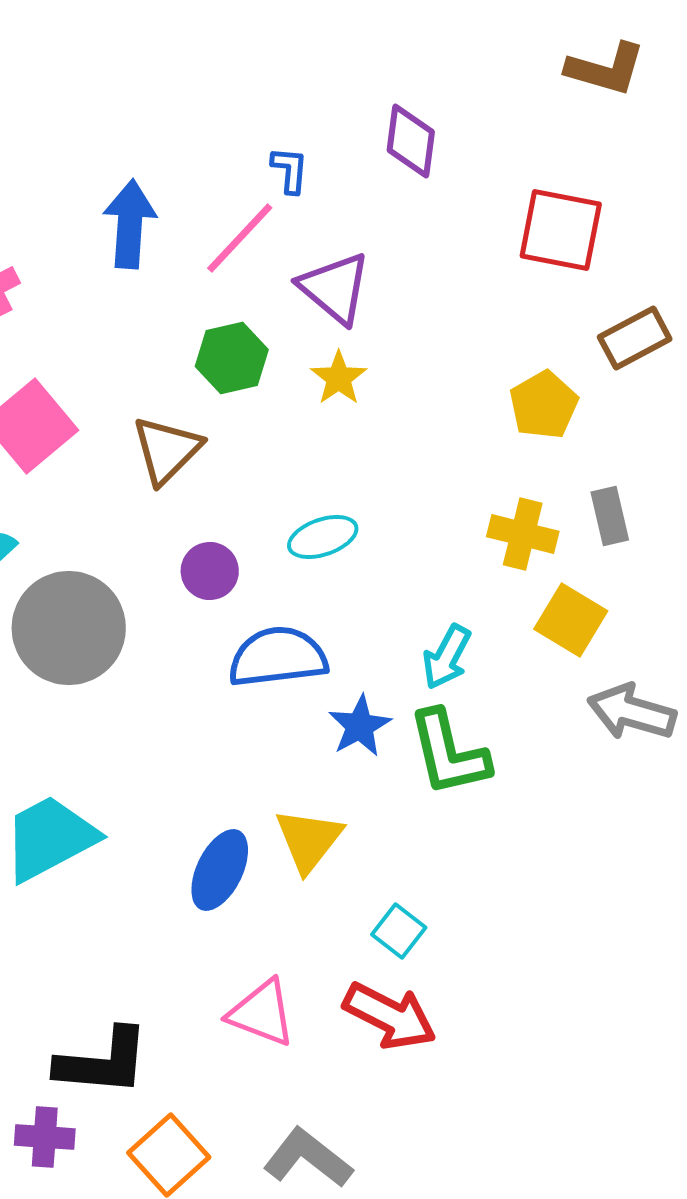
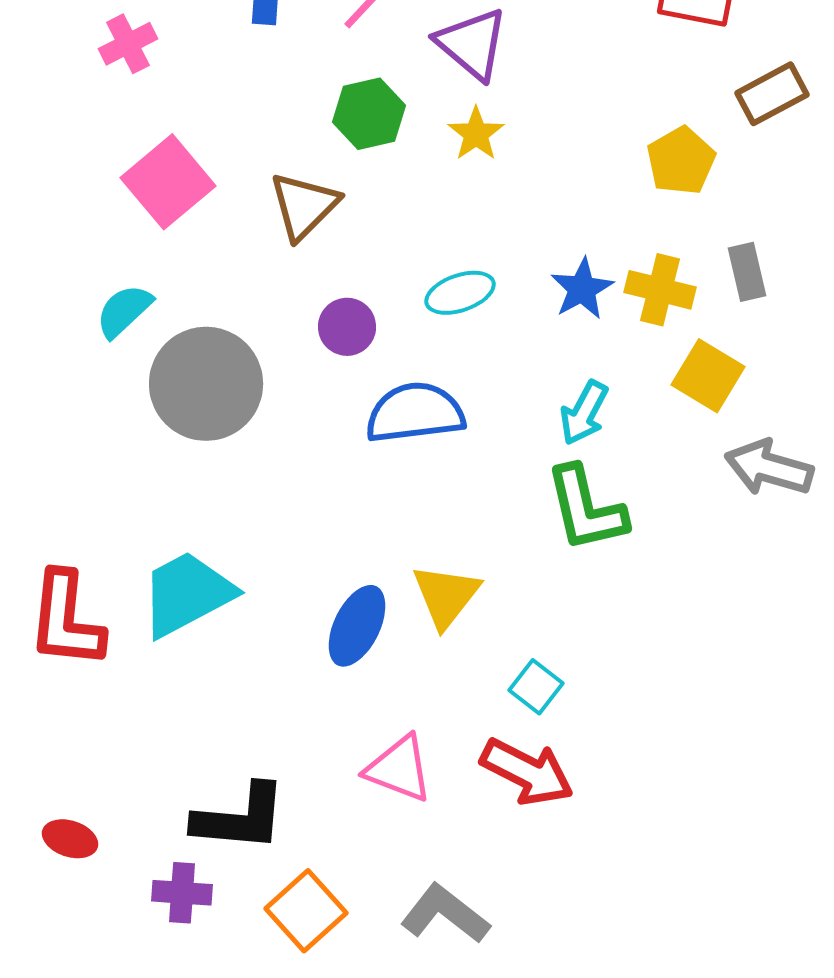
blue star: (360, 726) -> (582, 289), moved

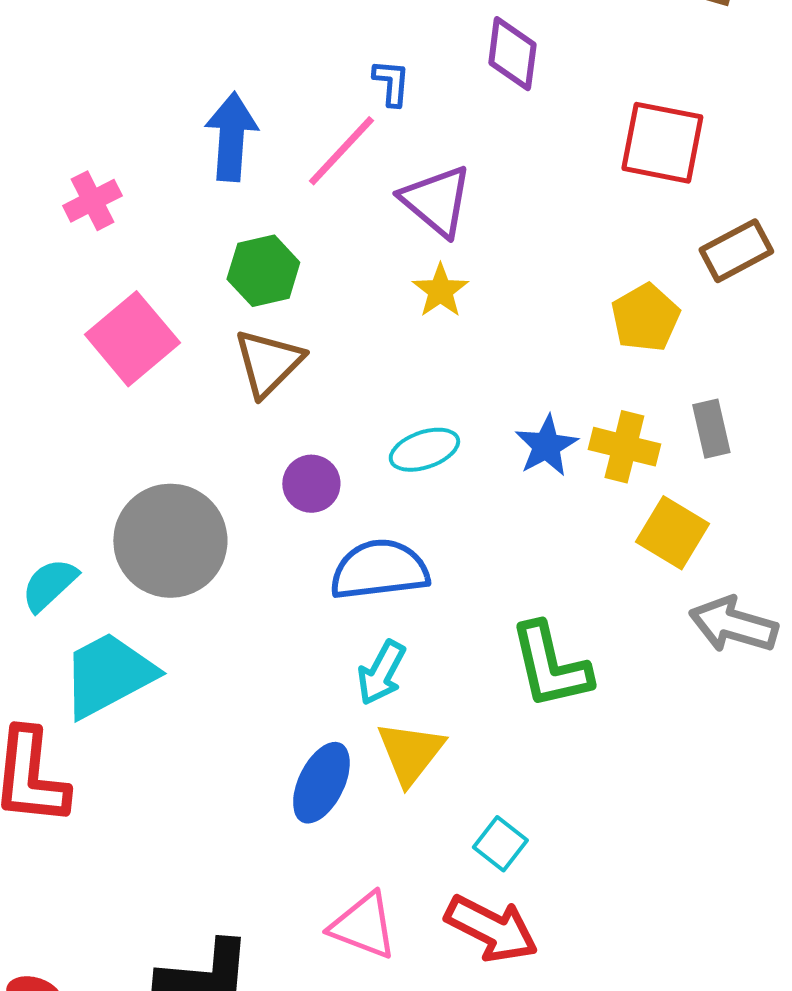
green hexagon: (369, 114) -> (263, 271), moved
cyan semicircle: (124, 311) -> (49, 585), moved
cyan arrow: (584, 413) -> (381, 673), moved
cyan trapezoid: (187, 594) -> (108, 675), moved

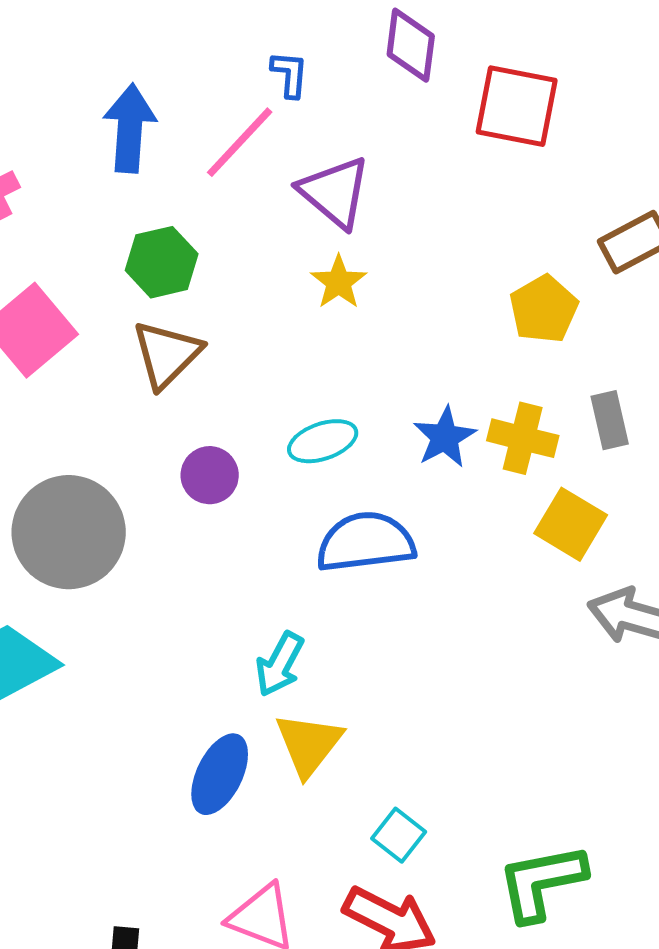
red square: (662, 143) -> (517, 106), moved
blue semicircle: (379, 570) -> (366, 542), moved
green L-shape: (550, 666) -> (542, 882), moved, turned 92

